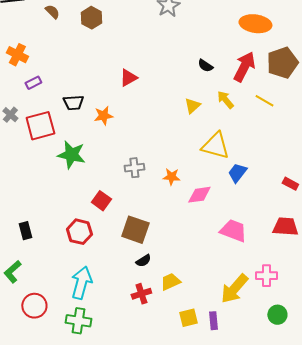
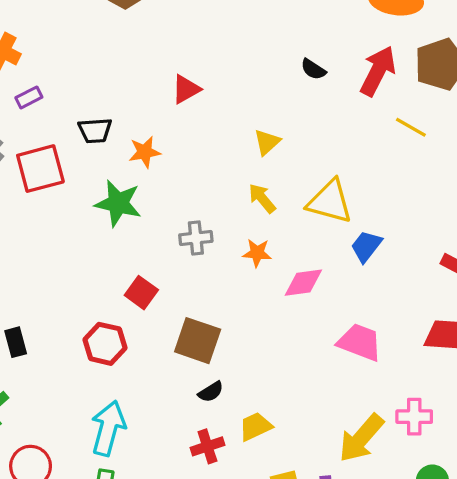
yellow arrow: (225, 100) -> (262, 198), moved
yellow triangle: (192, 106) -> (267, 142), moved
green star: (71, 155) -> (118, 203), moved

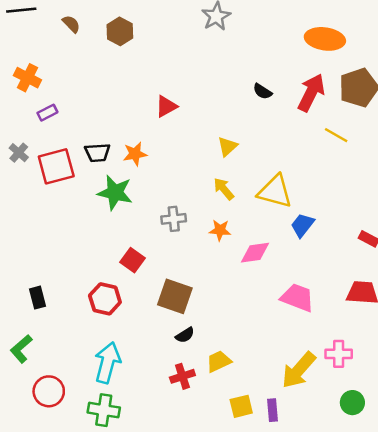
black trapezoid: (95, 131) -> (97, 153), moved

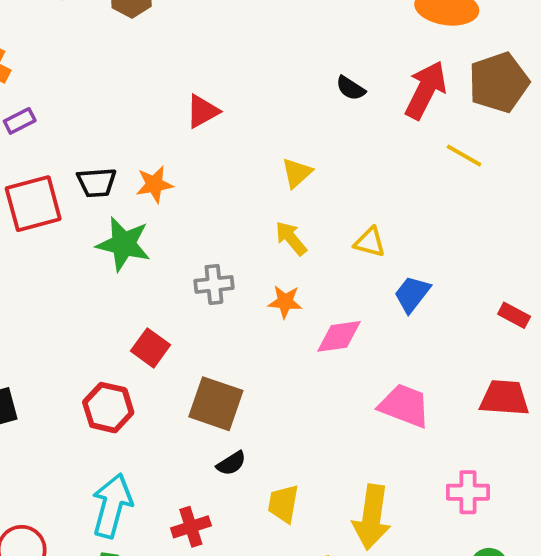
yellow triangle: (275, 191) -> (370, 242), size x0.6
yellow trapezoid: (219, 361) -> (283, 504), turned -55
yellow arrow: (299, 370) -> (372, 517), moved, turned -33
red cross: (182, 376) -> (191, 527), moved

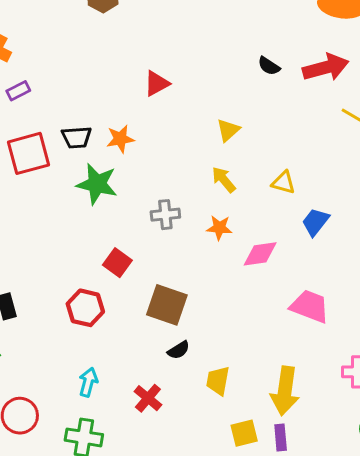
red arrow: (426, 90) -> (326, 67), turned 48
cyan arrow: (112, 506) -> (88, 382), size x0.6
red cross: (191, 527) -> (148, 398), turned -32

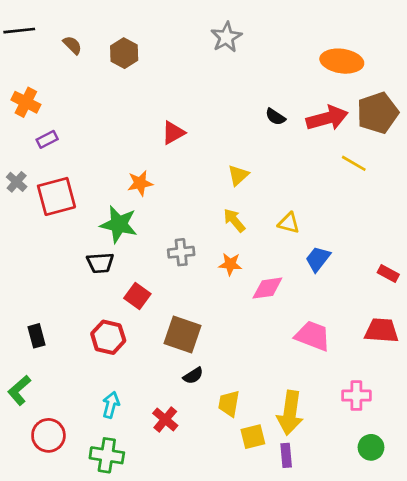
black trapezoid: (77, 137) -> (100, 263), moved
yellow square: (244, 433) -> (253, 437), moved

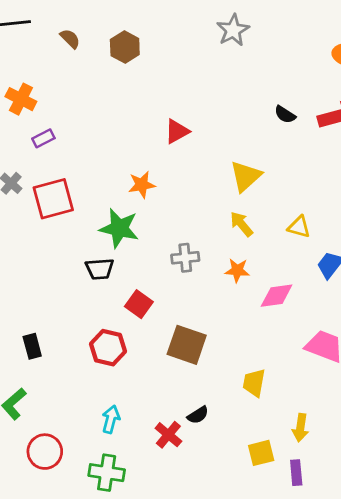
yellow triangle: (238, 175) -> (246, 176), size x1.4
black semicircle: (193, 376) -> (198, 415), moved
yellow trapezoid: (229, 404) -> (254, 383), moved
yellow arrow: (290, 413) -> (300, 428), size x0.6

